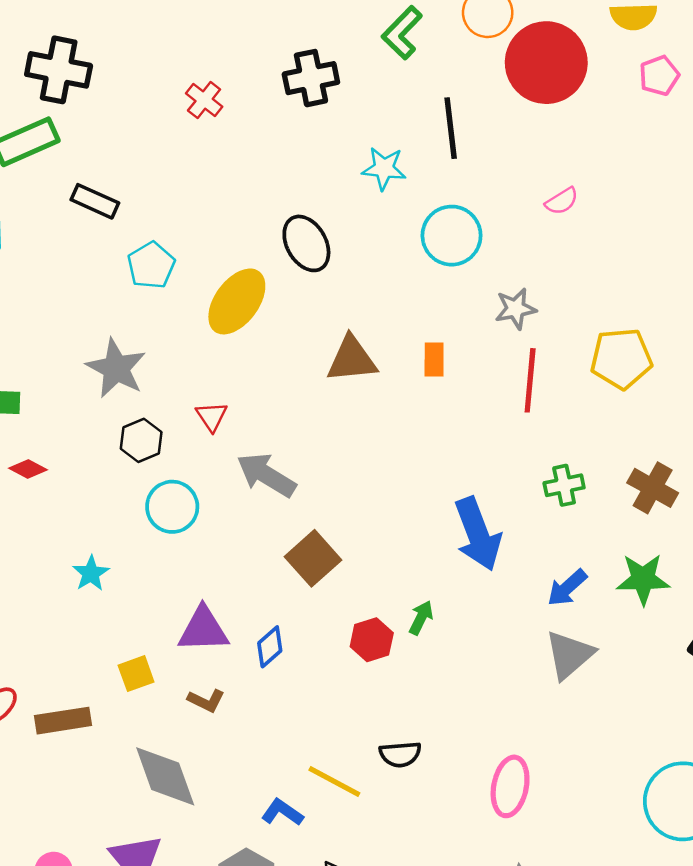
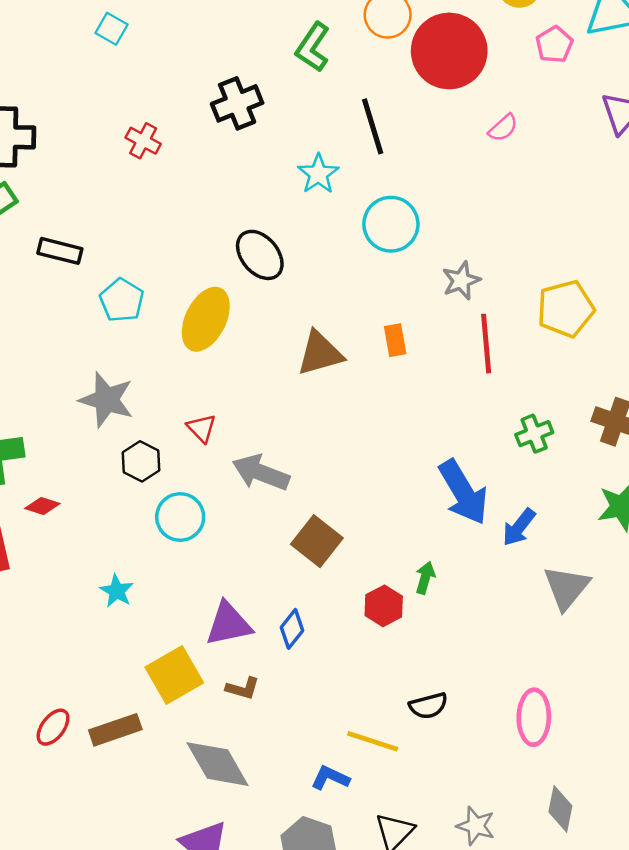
cyan star: (384, 168) -> (318, 174), turned -30
pink semicircle: (562, 201) -> (503, 128), moved
blue arrow: (567, 588) -> (519, 527), moved
yellow square: (136, 674) -> (174, 675), size x1.6

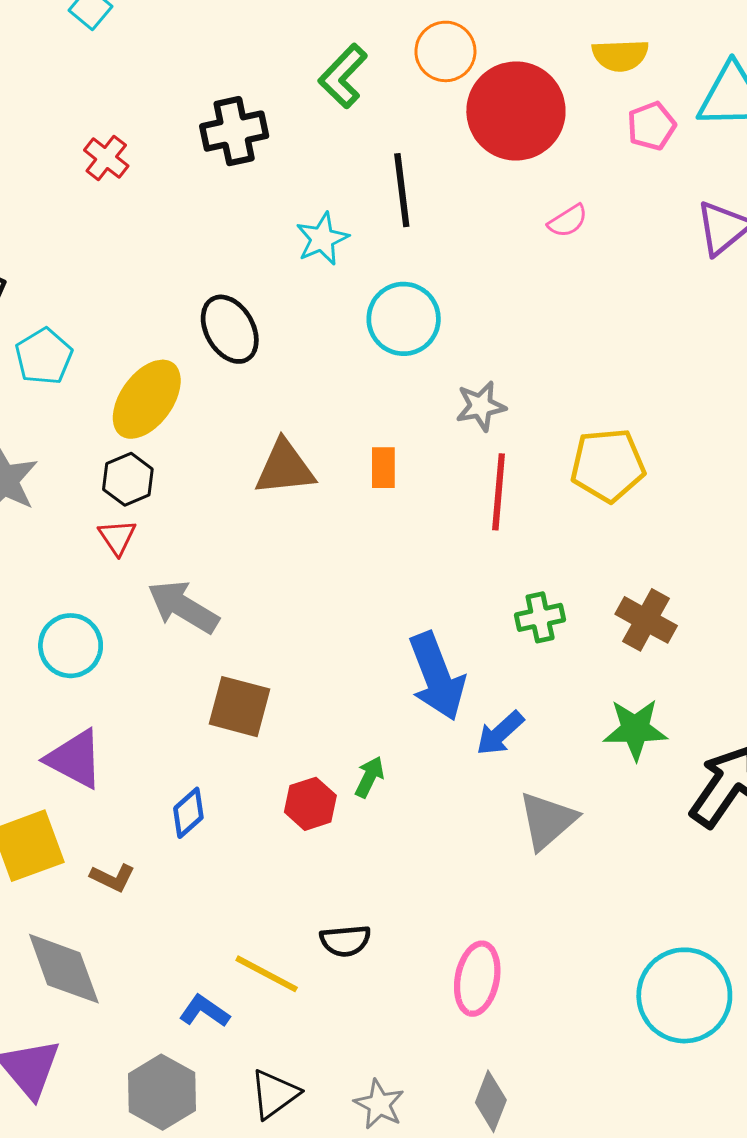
black hexagon: (141, 461) -> (128, 479), moved
brown square: (317, 541) -> (240, 707), turned -33
purple triangle: (228, 624) -> (75, 759), moved, turned 30

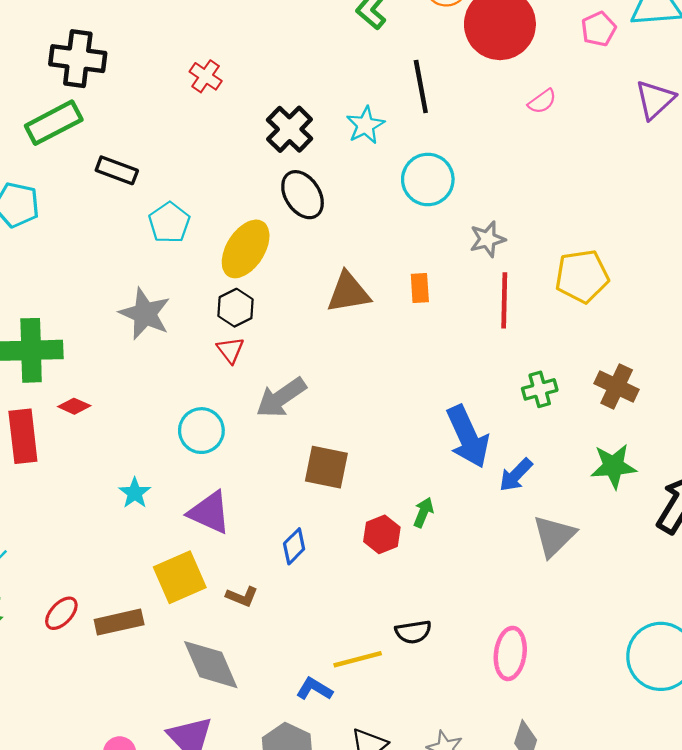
black cross: (234, 131) -> (290, 129), moved, turned -30
gray arrow: (183, 607) -> (281, 398), turned -62
yellow line: (267, 974) -> (358, 659), turned -39

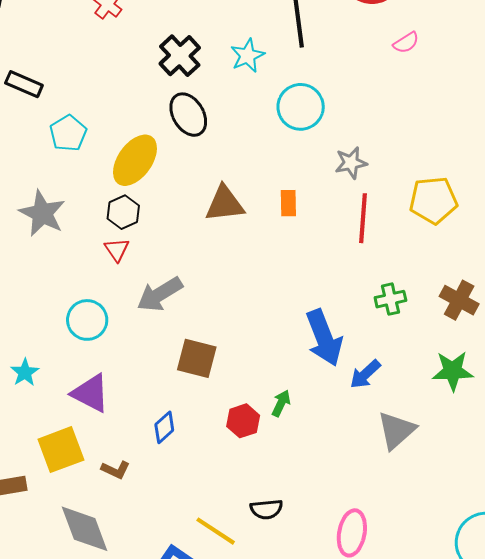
yellow line: (358, 659) -> (216, 531), turned 45

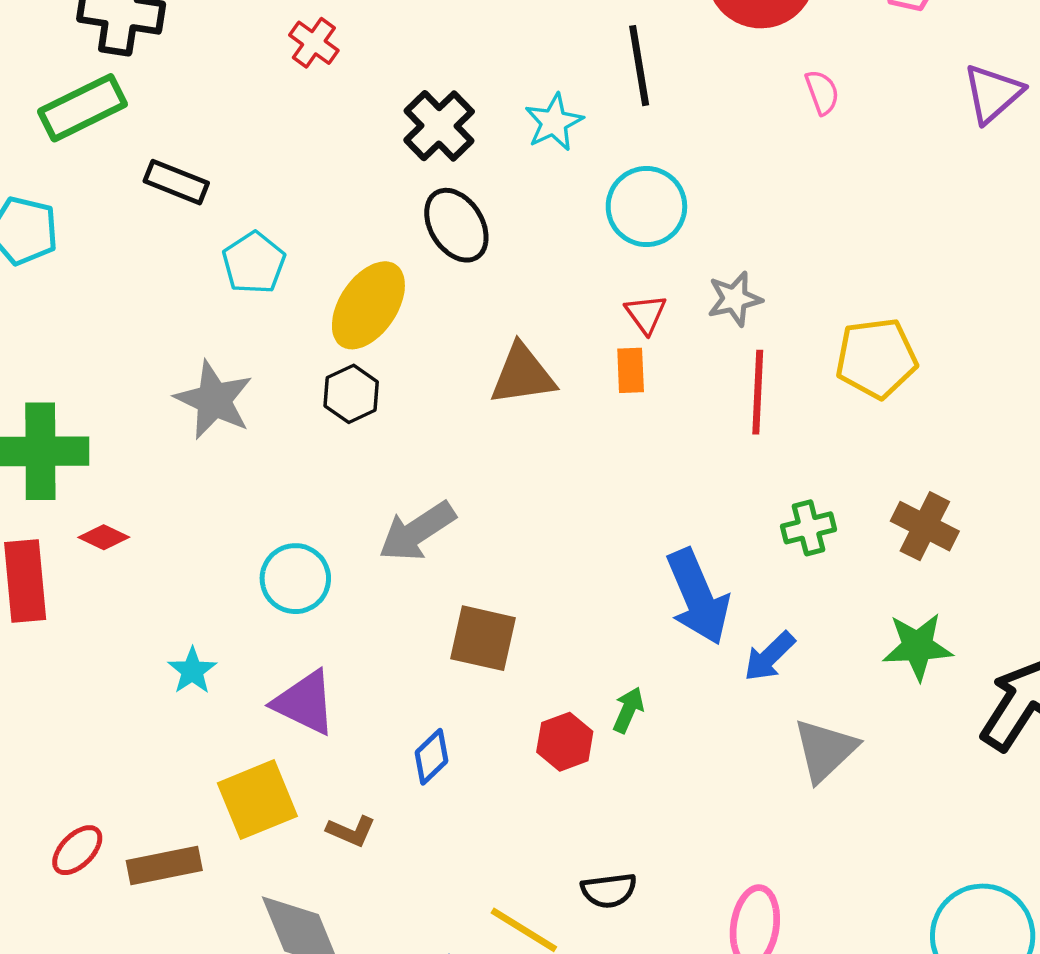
pink semicircle: (406, 43) -> (822, 92), turned -76
red triangle: (117, 250) -> (646, 314), moved

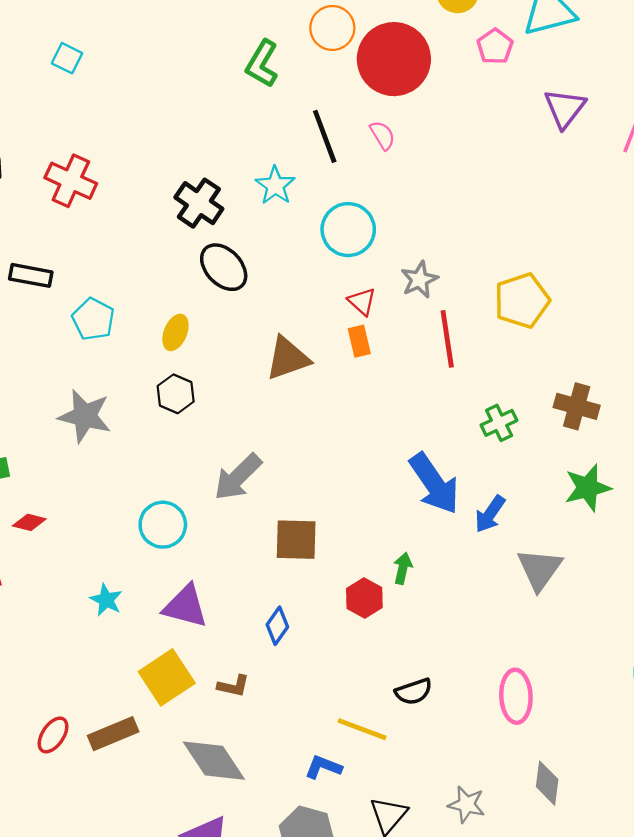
red cross: (314, 43) -> (71, 181), moved, size x1.5
pink semicircle: (822, 92) -> (383, 135), moved
yellow ellipse: (368, 305) -> (175, 332), size x0.6

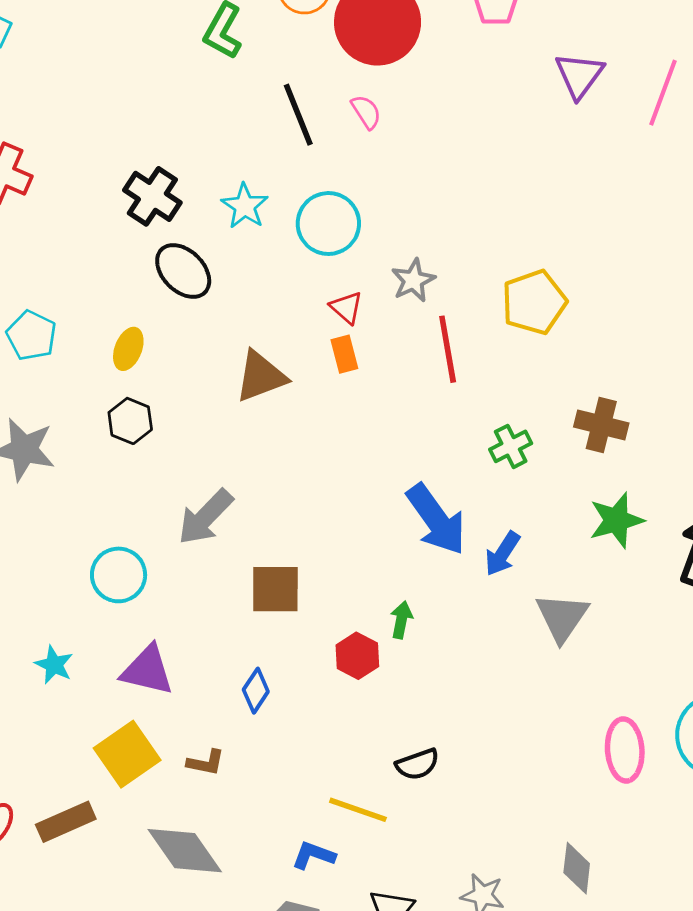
cyan star: (275, 185) -> (245, 206), moved
pink ellipse: (516, 696) -> (625, 750), moved

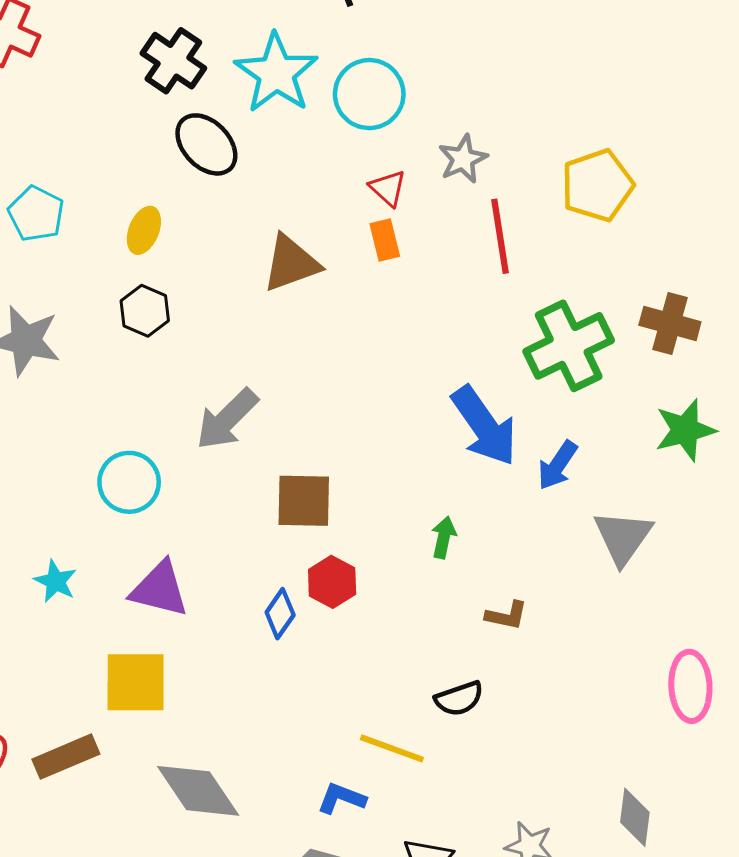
cyan star: (245, 206) -> (276, 73), size x1.6
green cross: (511, 446) -> (569, 346), size x1.8
red hexagon: (357, 656) -> (332, 582), moved
yellow square: (127, 754) -> (136, 682), turned 34
brown L-shape: (206, 763) -> (507, 616), moved

